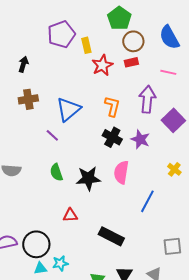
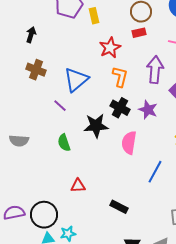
red star: (102, 65) -> (110, 48), moved
brown cross: (28, 99) -> (36, 70), turned 30
black star: (88, 178) -> (96, 126), moved
black rectangle: (111, 236) -> (119, 207), size x0.7

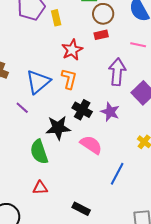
orange L-shape: (120, 77) -> (69, 79), moved
green semicircle: (64, 143) -> (39, 152), moved, size x1.4
pink semicircle: (129, 143) -> (91, 145), turned 115

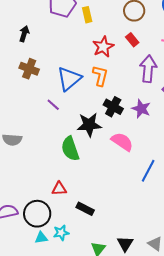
red rectangle: (101, 35) -> (132, 40), moved, turned 64
red triangle: (40, 188) -> (59, 189), moved
black rectangle: (81, 209) -> (85, 209), moved

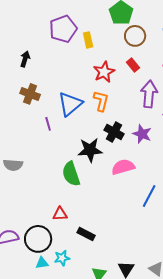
purple line: (53, 105) -> (48, 124), moved, turned 32
pink semicircle: (122, 142) -> (123, 167), turned -50

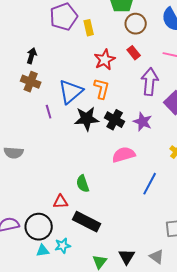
black arrow: (25, 59) -> (32, 56), moved
black star: (90, 150) -> (87, 119), moved
green semicircle: (71, 174) -> (83, 184), moved, size x0.7
black rectangle: (86, 234) -> (87, 222), size x1.5

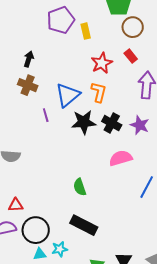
red triangle: (61, 202) -> (16, 205), moved

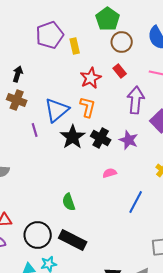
black star: (84, 122) -> (73, 137), turned -30
pink semicircle: (121, 158) -> (110, 173), size x0.6
black circle: (36, 230) -> (38, 235), moved

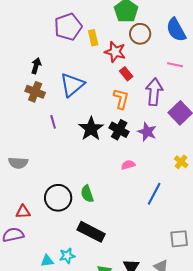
red rectangle: (120, 71) -> (126, 74), moved
red star: (91, 78) -> (115, 52), moved, turned -30
orange L-shape: (88, 107) -> (121, 99), moved
blue triangle: (57, 110) -> (72, 85), moved
black circle: (38, 235) -> (58, 198), moved

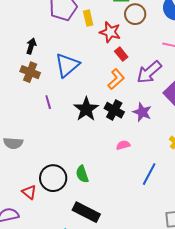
purple arrow: (154, 92) -> (149, 72), turned -136
orange L-shape: (121, 99) -> (116, 79), turned 35
red triangle: (23, 212) -> (29, 192), moved, turned 42

